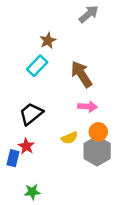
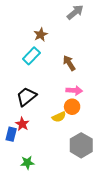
brown arrow: (82, 74) -> (69, 63), size x0.7
orange circle: (98, 132) -> (72, 107), moved
gray hexagon: (97, 151) -> (81, 145), moved

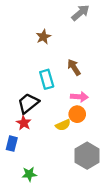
cyan rectangle: (31, 56) -> (47, 79), moved, turned -60
red star: (22, 124) -> (24, 123), moved

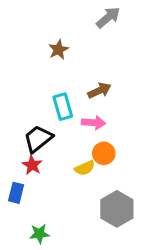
brown arrow: (74, 67) -> (99, 91), turned 98
pink arrow: (79, 97) -> (94, 123), moved

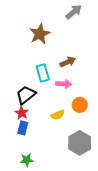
brown star: (58, 50) -> (40, 34), size x1.5
orange circle: (104, 153) -> (80, 105), moved
blue rectangle: (16, 193) -> (23, 128), moved

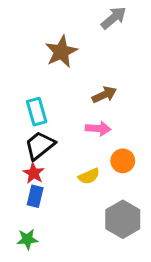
cyan rectangle: (43, 73) -> (37, 112), moved
green star: (27, 160) -> (27, 239), moved

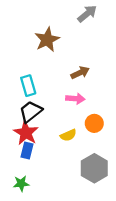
red star: (34, 173) -> (26, 133), size x1.5

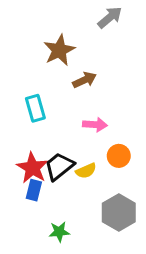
brown arrow: (80, 73) -> (85, 80), moved
black trapezoid: (31, 112) -> (59, 166), moved
green star: (21, 184) -> (59, 232), moved

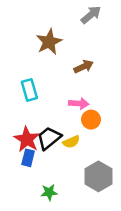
brown arrow: (85, 80) -> (84, 67), moved
orange circle: (119, 156) -> (91, 120), moved

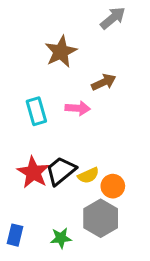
pink arrow: (79, 104) -> (78, 108), moved
orange circle: (91, 120) -> (113, 186), moved
blue rectangle: (28, 158) -> (15, 235), moved
gray hexagon: (98, 176) -> (101, 218), moved

